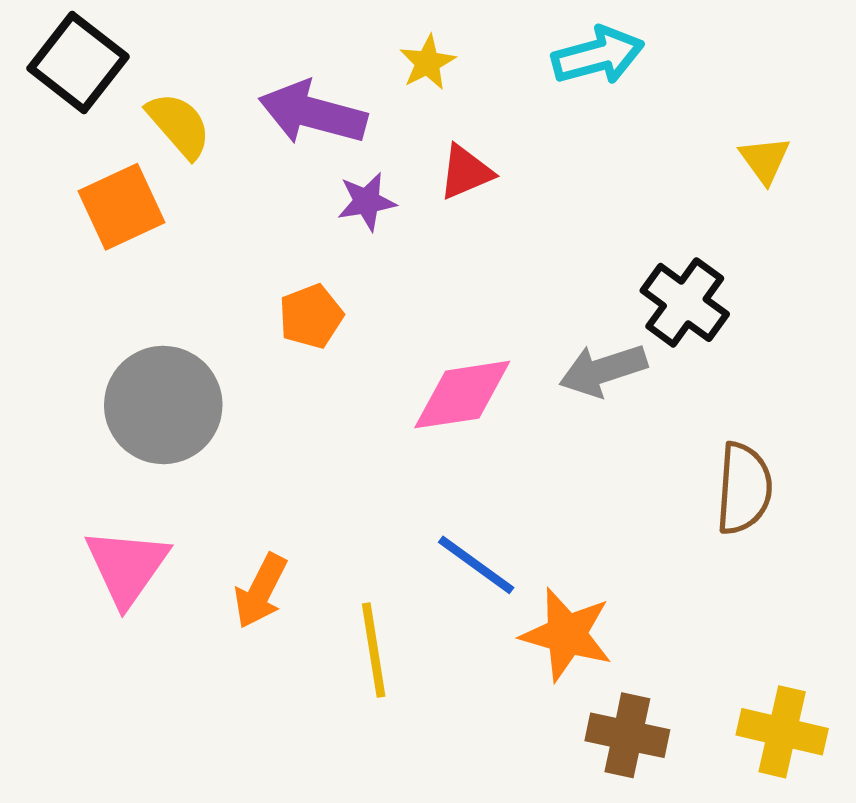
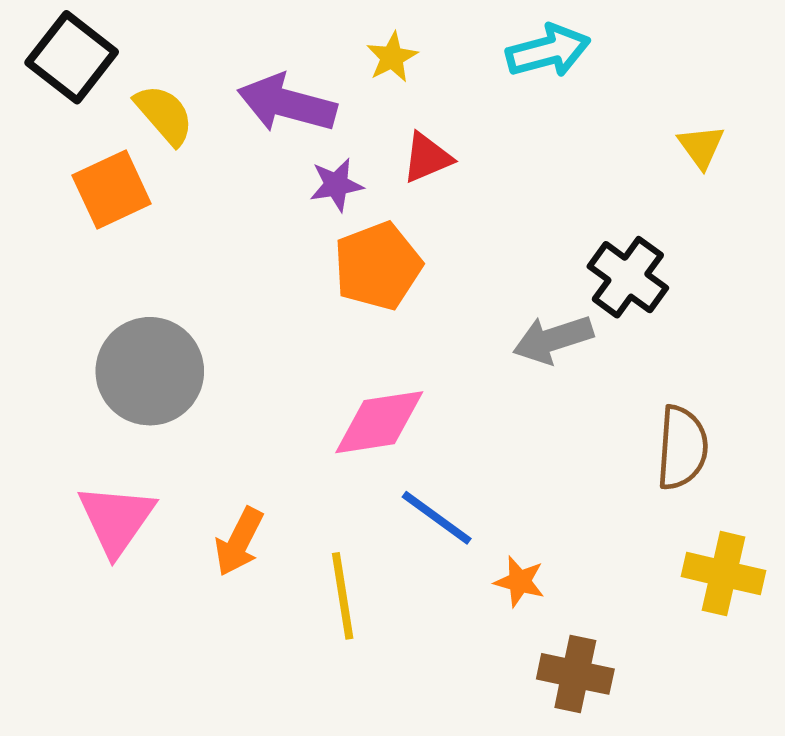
orange pentagon: (311, 316) -> (378, 266), moved, size x1.5
pink diamond: (462, 395) -> (379, 422), moved
orange star: (567, 634) -> (520, 582), size x0.6
yellow cross: (782, 732) -> (723, 574), moved

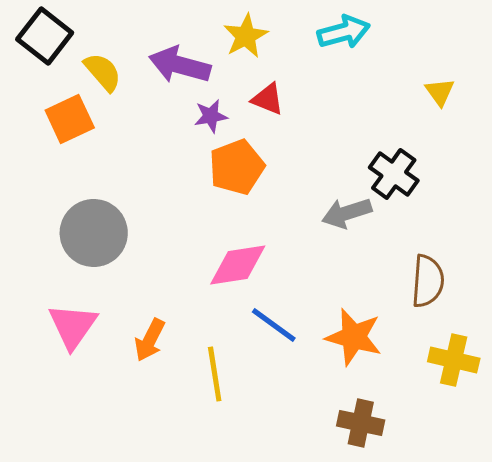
yellow star: (392, 57) -> (246, 36), size x1.4
red triangle: (427, 158) -> (268, 99), turned 45
orange star: (520, 582) -> (354, 337), moved, size x1.8

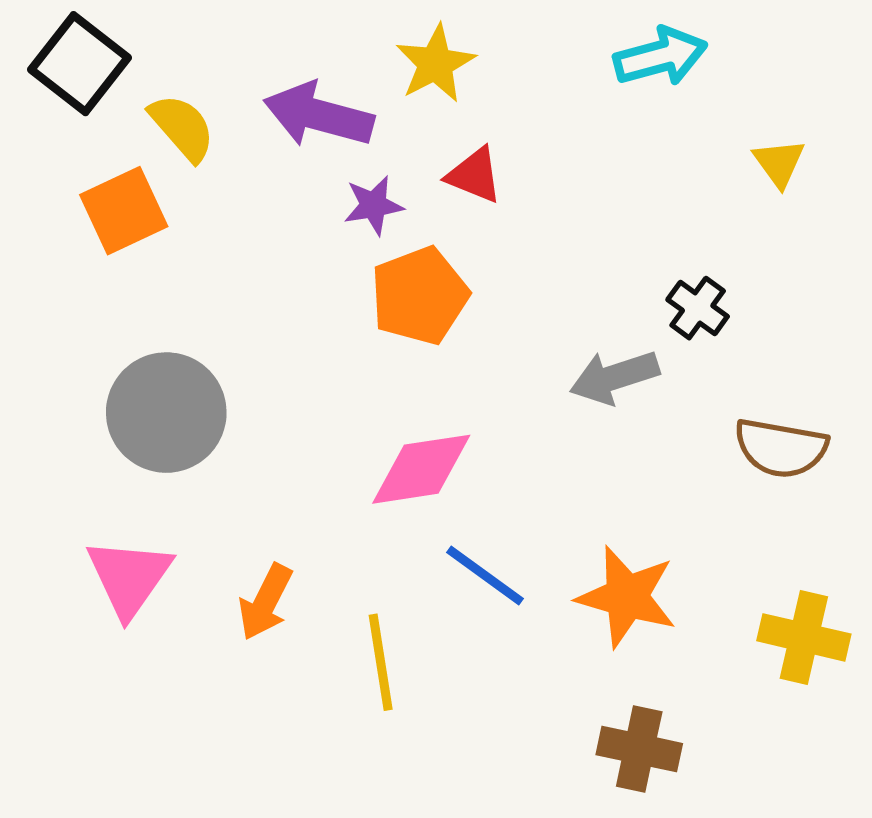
cyan arrow: (344, 32) -> (660, 57), moved
black cross: (394, 174) -> (698, 308), size x0.7
brown semicircle: (428, 281) -> (781, 448), moved, turned 96

